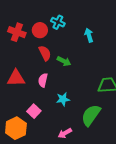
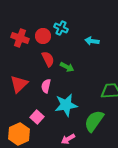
cyan arrow: (89, 35) -> (92, 41), turned -64
red triangle: (16, 78) -> (19, 84), turned -42
cyan star: (63, 99) -> (66, 105), size x1.6

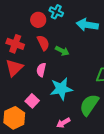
red cross: (20, 38) -> (15, 44), moved
cyan arrow: (92, 41) -> (87, 25), size x1.5

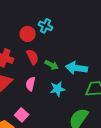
cyan arrow: (87, 25) -> (77, 68), moved
cyan star: (61, 89) -> (58, 89), moved, size x0.7

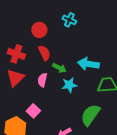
cyan cross: (46, 26) -> (69, 20), moved
green arrow: (52, 65) -> (59, 68), moved

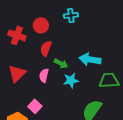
cyan cross: (69, 20) -> (71, 15), turned -32
red semicircle: (44, 53) -> (46, 48), turned -133
red cross: (16, 54) -> (17, 35), moved

